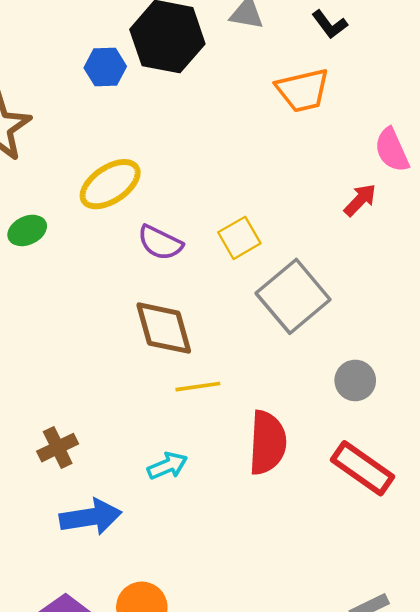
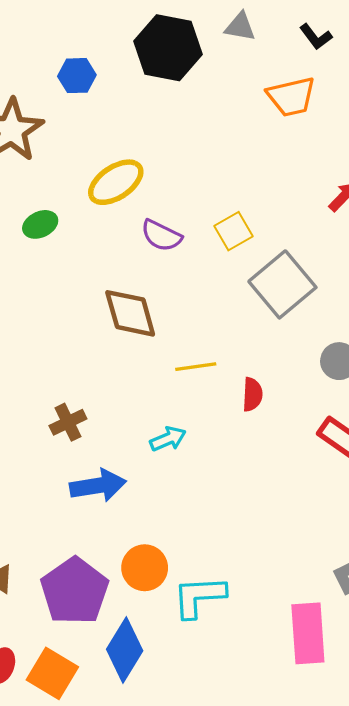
blue hexagon: (105, 67) -> (77, 76), moved
brown diamond: (164, 328) -> (130, 313), moved
red semicircle: (267, 443) -> (252, 394), moved, size x0.6

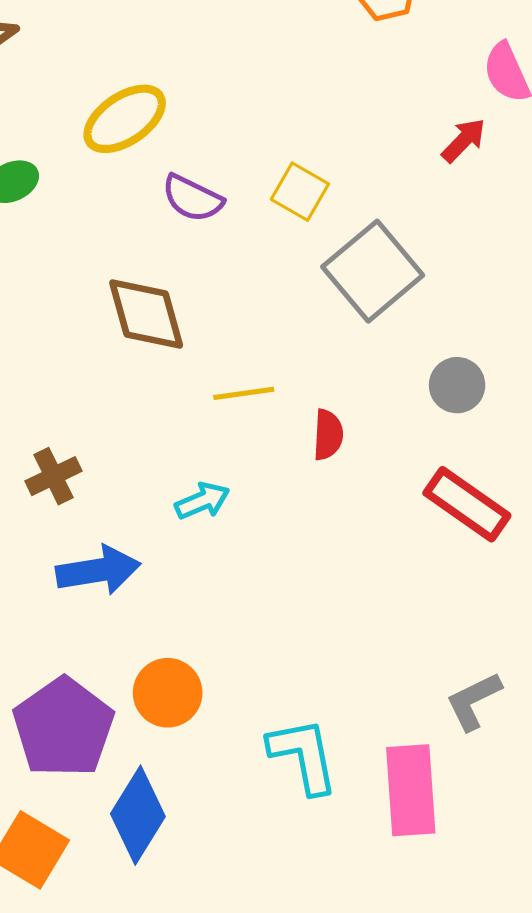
yellow square: (234, 231) -> (300, 192), turned -30
cyan L-shape: (199, 597) -> (303, 756), moved, turned 82

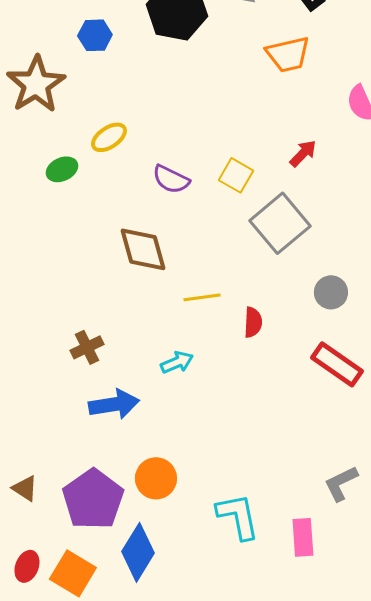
yellow ellipse: (125, 119) -> (109, 137), moved, size x0.7
red arrow: (464, 140) -> (303, 153), moved
pink rectangle: (411, 790) -> (303, 537), size x0.7

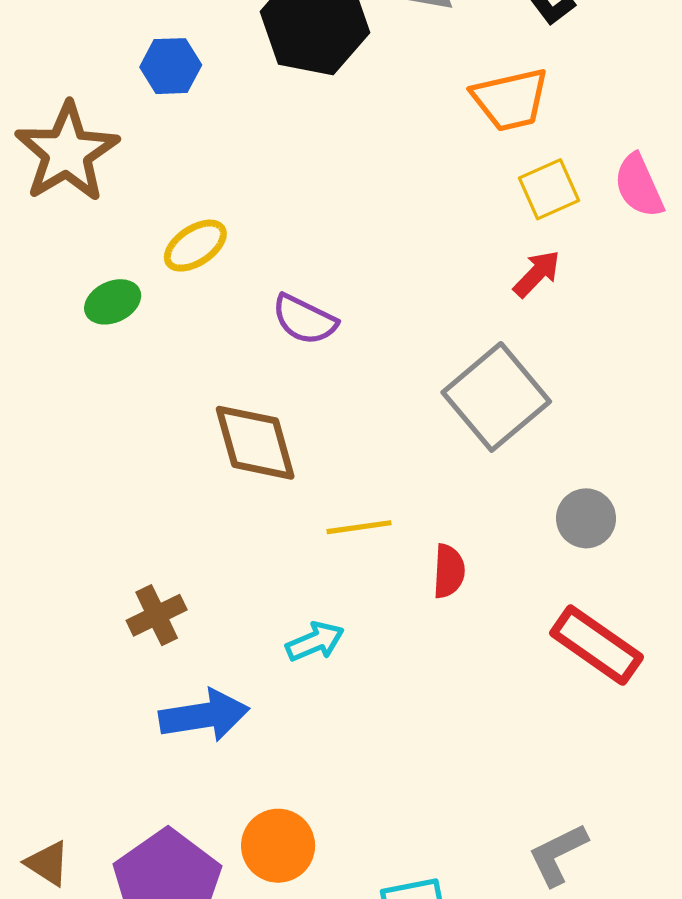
yellow square: (236, 175) -> (549, 189), moved, turned 36
gray L-shape: (341, 483) -> (558, 854), moved

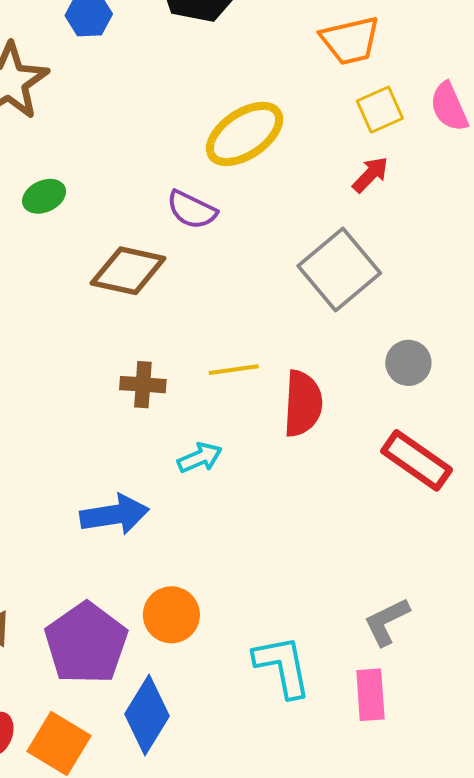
yellow ellipse: (195, 246) -> (245, 134), moved, size x1.6
brown diamond: (255, 443) -> (128, 271), moved, turned -62
red semicircle: (449, 571) -> (303, 404), size x1.6
brown cross: (157, 615) -> (143, 385), moved, turned 30

